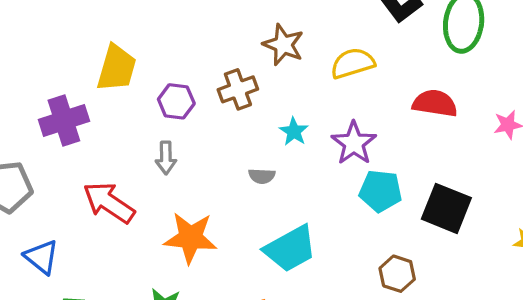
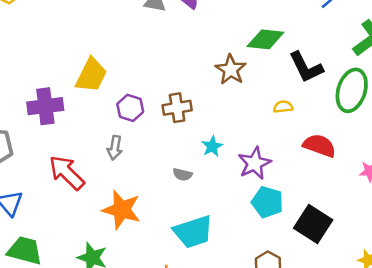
brown star: (283, 45) -> (231, 70), moved
yellow semicircle: (353, 63) -> (283, 107), moved, size x0.6

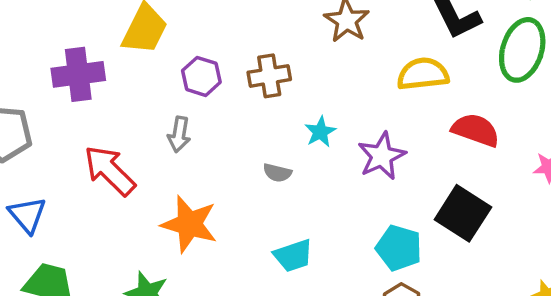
yellow semicircle: (283, 107) -> (423, 74), size x1.8
cyan pentagon: (267, 202) -> (399, 248), moved
black square: (313, 224) -> (463, 213), moved
cyan trapezoid: (193, 232) -> (293, 256), size x0.7

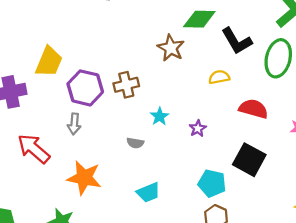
yellow semicircle: (423, 74) -> (219, 77), size x0.7
purple hexagon: (201, 76) -> (85, 88), size x1.5
purple star: (382, 156) -> (198, 128), size x0.6

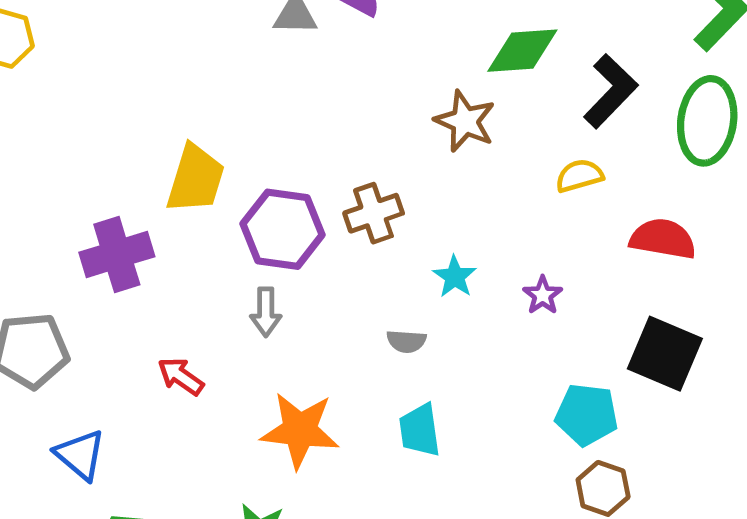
black L-shape: (237, 41) -> (611, 91), turned -100
red arrow: (34, 149) -> (181, 376), size x0.6
cyan trapezoid: (148, 192) -> (420, 430), moved, turned 110

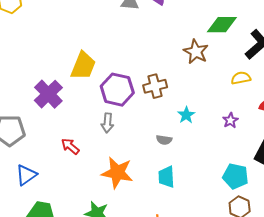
purple cross: (117, 255) -> (48, 94), turned -32
purple star: (543, 295) -> (230, 120), moved
blue triangle: (80, 455) -> (26, 175), turned 40

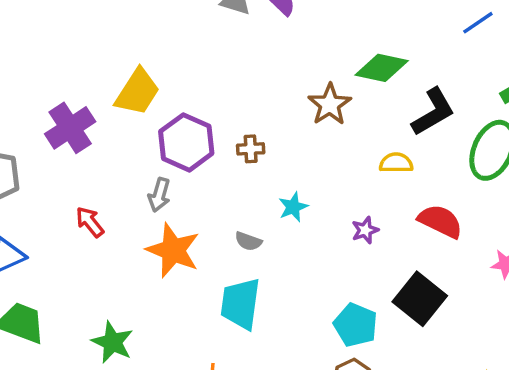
brown cross: (155, 86) -> (251, 149), size x0.7
orange star: (117, 173) -> (173, 250), moved
cyan trapezoid: (166, 177) -> (240, 304), size x1.4

